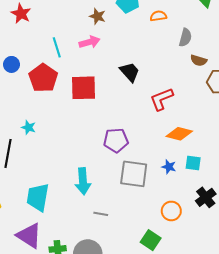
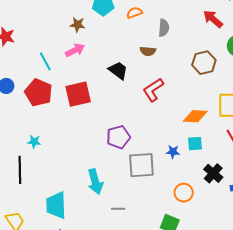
brown semicircle: (199, 60) -> (148, 51), moved
orange diamond: (179, 134) -> (195, 116), moved

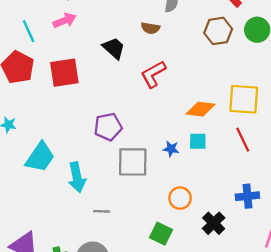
brown hexagon: (204, 63) -> (218, 31), moved
black cross: (213, 173) -> (214, 223), moved
cyan trapezoid: (56, 205) -> (40, 157), moved, turned -148

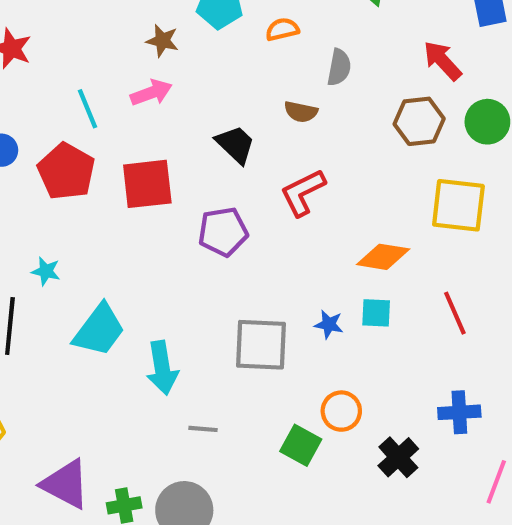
yellow square: (244, 99) -> (458, 205), moved
purple pentagon: (108, 127) -> (223, 232), moved
green square: (161, 234) -> (301, 445), moved

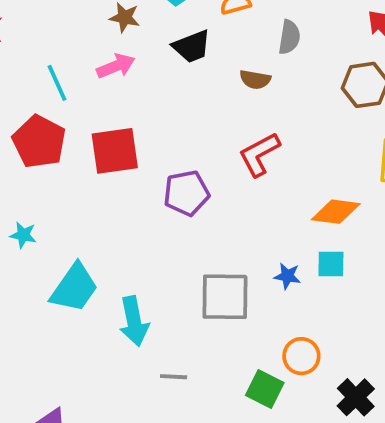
black trapezoid: (235, 144) -> (192, 46), moved, turned 117

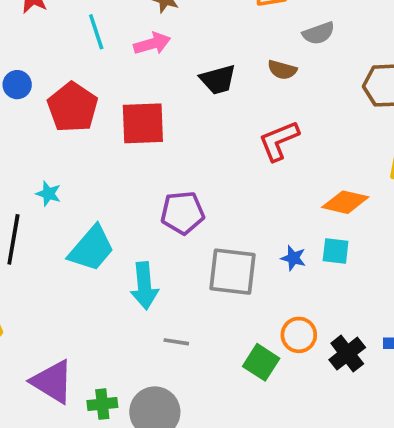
gray semicircle: (289, 37) -> (319, 33), turned 56
black trapezoid: (192, 46) -> (218, 80), moved
cyan line: (57, 83) -> (96, 32), moved
purple pentagon: (186, 193) -> (182, 213), moved
black cross: (356, 397) -> (347, 354), moved

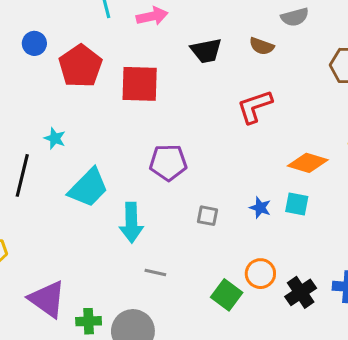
gray square: (233, 272) -> (207, 216), size x0.5

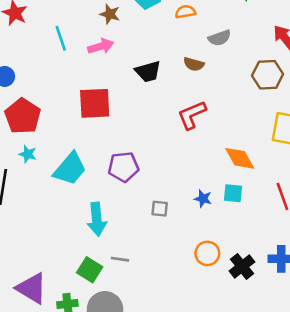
red pentagon: (80, 66) -> (23, 116), moved
orange diamond: (308, 163) -> (240, 158), turned 48
cyan trapezoid: (88, 188) -> (70, 169), moved
green square: (227, 295) -> (90, 270), moved

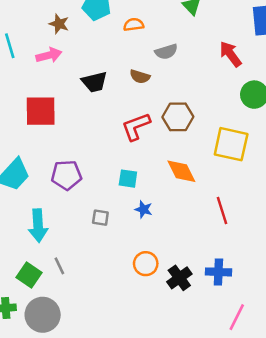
brown hexagon: (268, 75) -> (178, 117), moved
cyan square: (233, 193) -> (128, 179), moved
gray line: (120, 259) -> (59, 266), turned 54

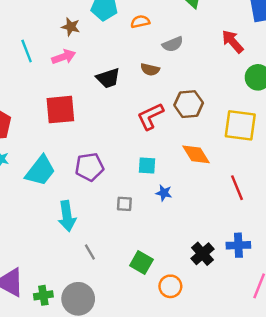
orange circle: (146, 264) -> (170, 286), moved
green square: (29, 275) -> (141, 262), moved

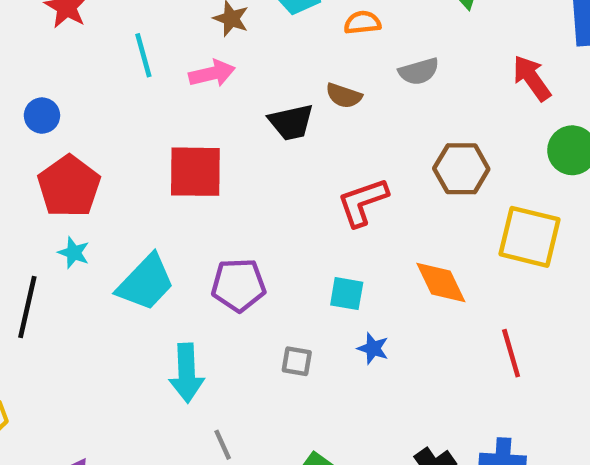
brown semicircle: (150, 70) -> (344, 96), moved
brown hexagon: (189, 104) -> (461, 169), moved

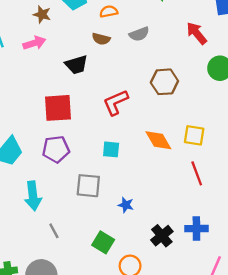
brown semicircle: (344, 96) -> (101, 39), moved
red square: (195, 172) -> (58, 108), moved
yellow square: (530, 237) -> (194, 135), moved, size x0.7
blue star: (373, 348) -> (126, 205), moved
gray square: (297, 361) -> (88, 186), size x1.6

